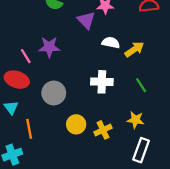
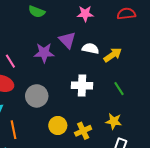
purple triangle: (86, 20) -> (67, 40), moved
purple star: (49, 47) -> (44, 53), moved

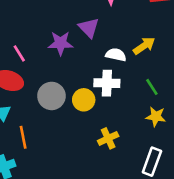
white semicircle: (90, 49) -> (116, 55), moved
yellow star: (114, 121) -> (156, 117), moved
yellow circle: (58, 125) -> (84, 100), moved

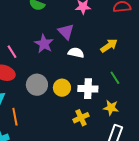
purple star: (61, 43) -> (44, 44), turned 30
white semicircle: (116, 55) -> (76, 53), moved
white cross: (107, 83) -> (88, 89), moved
yellow star: (156, 117) -> (111, 108), moved

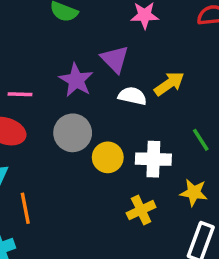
yellow arrow: (109, 46) -> (169, 84), moved
pink line: (12, 52) -> (20, 94), turned -56
gray circle: (37, 85) -> (73, 133), moved

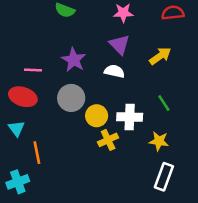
purple triangle: (115, 59) -> (119, 45), moved
yellow arrow: (169, 84) -> (160, 56), moved
yellow cross: (141, 210) -> (108, 140), moved

